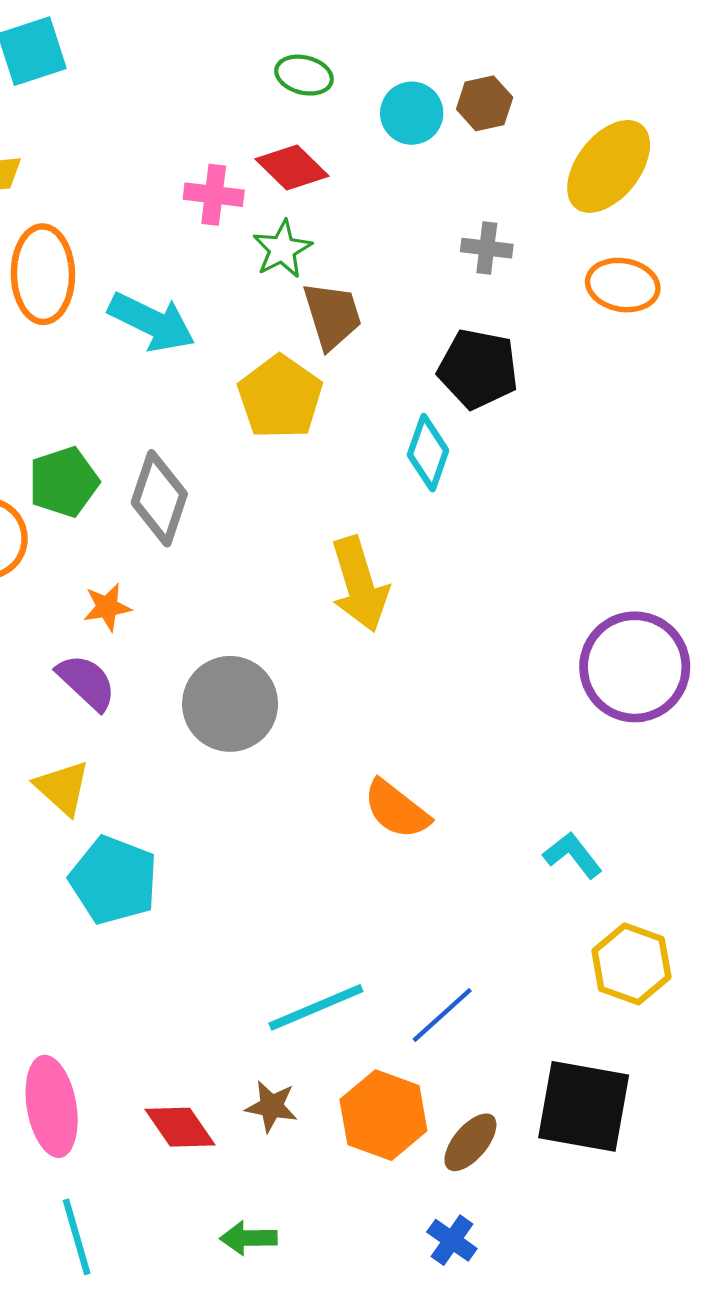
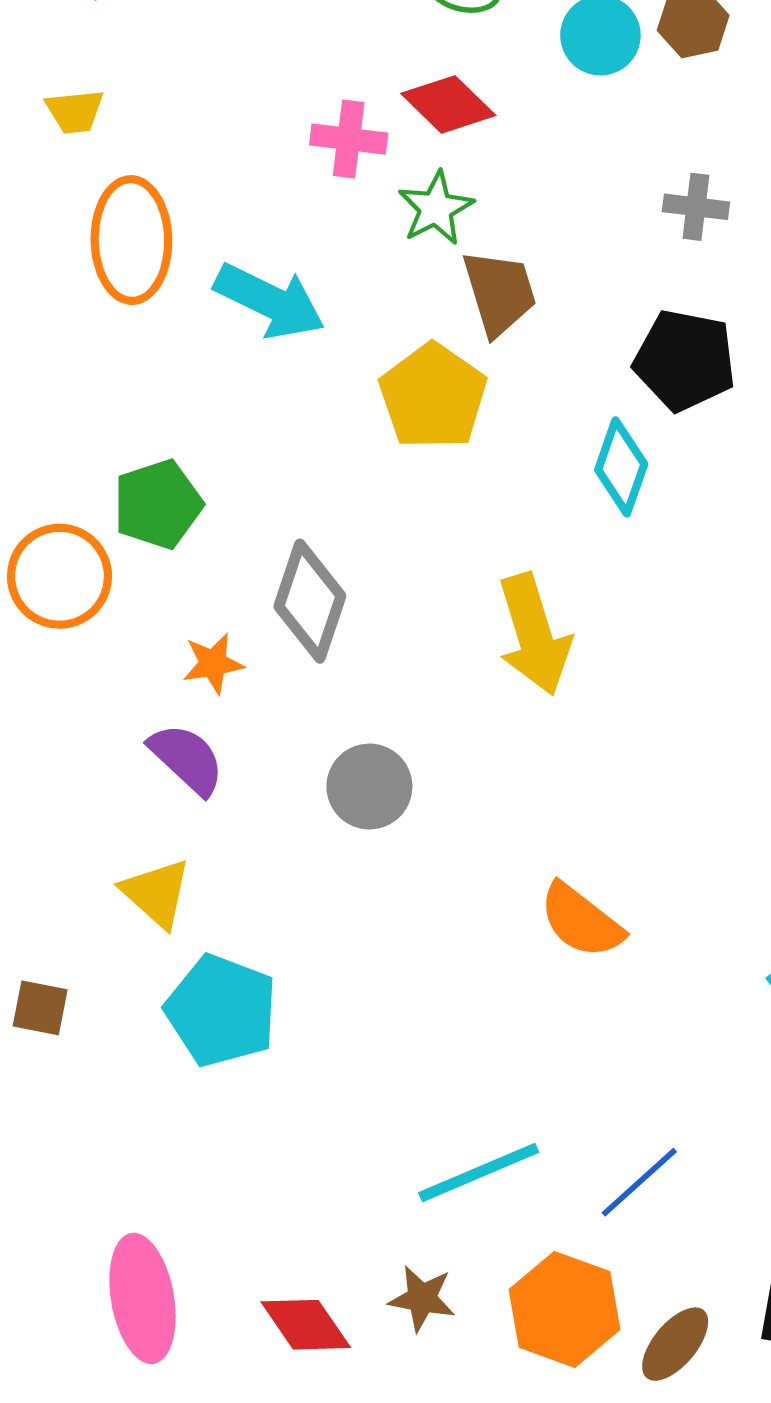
gray diamond: (159, 498) -> (310, 601), moved
gray circle: (230, 704) -> (369, 787), size x0.7

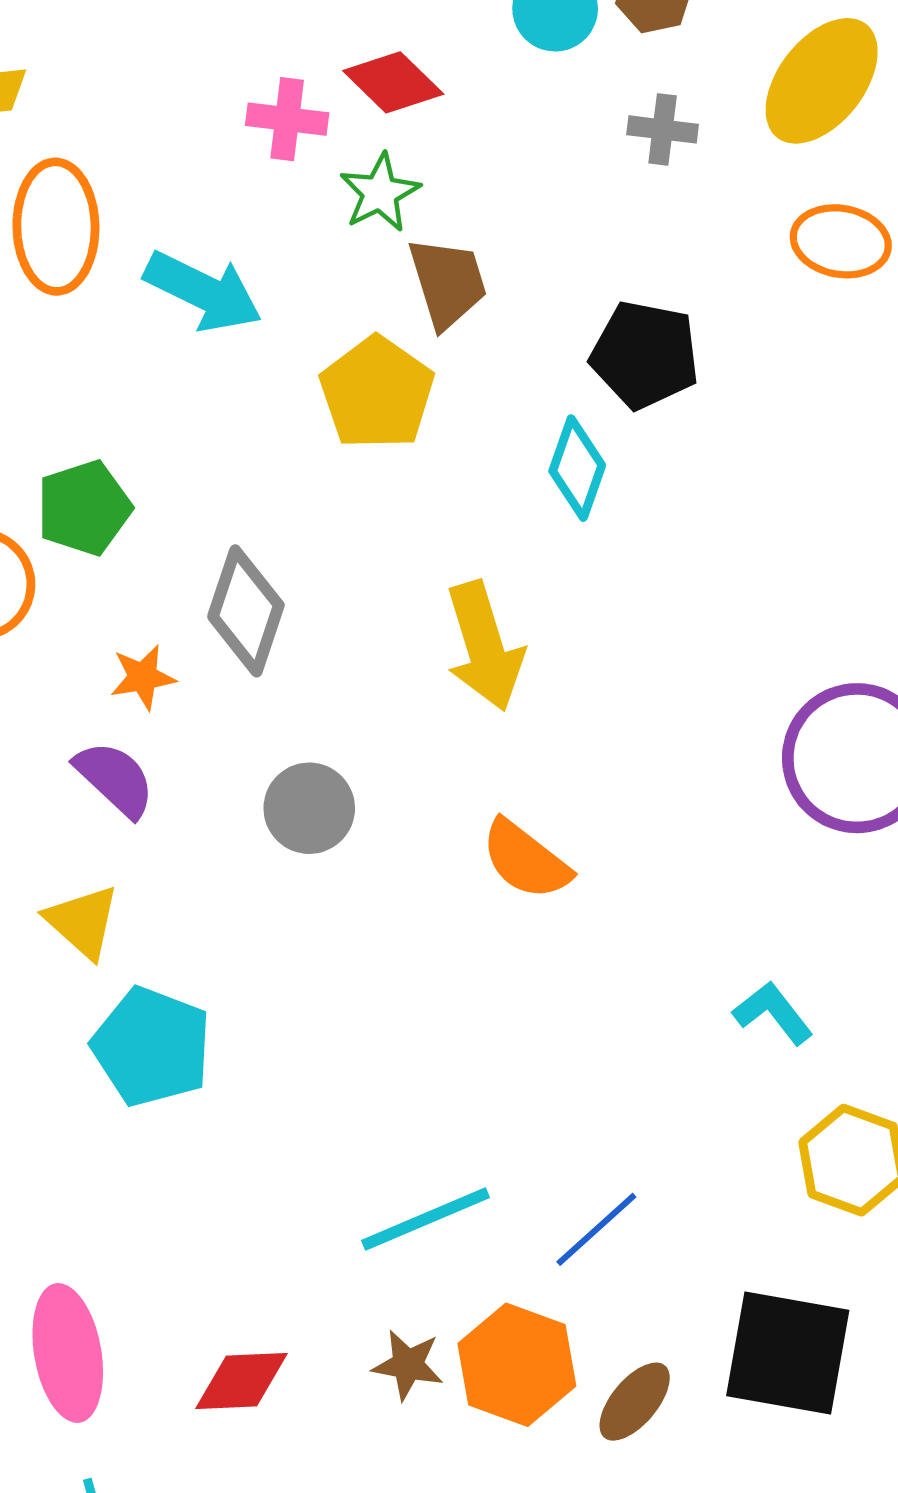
gray cross: (696, 207) -> (663, 129), moved
orange semicircle: (581, 921) -> (526, 860), moved
brown star: (422, 1298) -> (408, 1365), moved
red diamond: (306, 1325) -> (241, 1381), turned -58

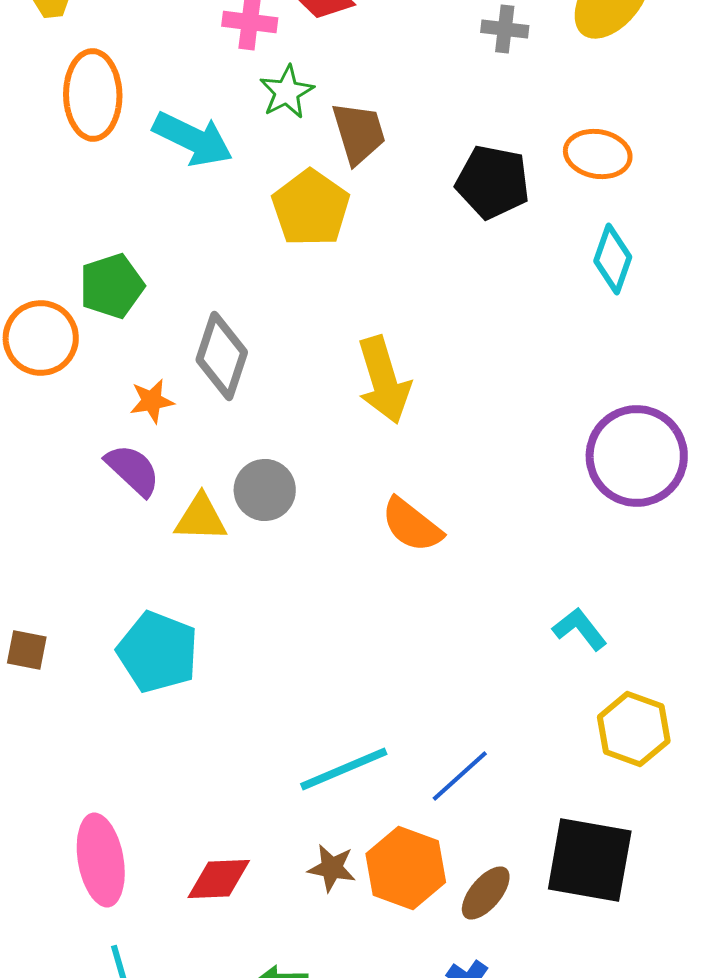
green star: (380, 193) -> (287, 92), moved
orange ellipse: (841, 241) -> (598, 154), moved
cyan diamond: (577, 468) -> (613, 259), moved
yellow triangle: (82, 922) -> (201, 518), moved, turned -40

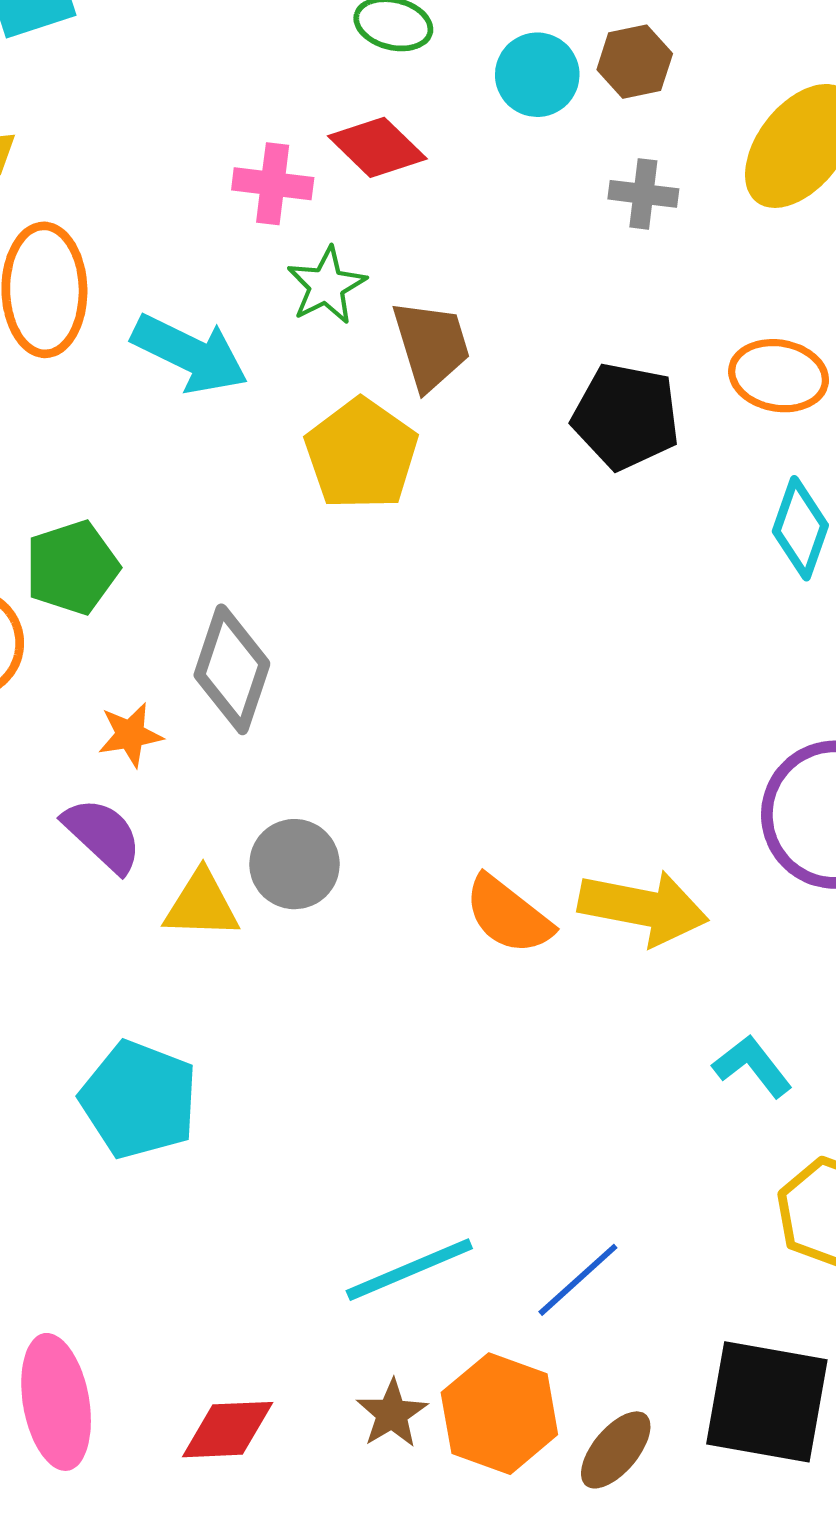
yellow arrow: (384, 380) -> (643, 908), moved, turned -62
brown star: (332, 868) -> (392, 1414), turned 30

